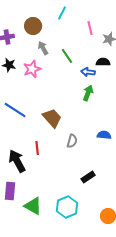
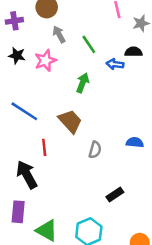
green arrow: (88, 93) -> (83, 83), moved
red line: (37, 148) -> (44, 147), moved

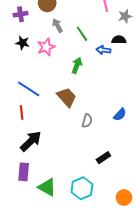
blue semicircle: (135, 142) -> (120, 115), turned 128
red line: (44, 147) -> (22, 113), moved
black arrow: (27, 175) -> (31, 141), turned 75

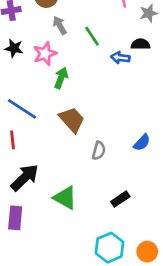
green arrow: (77, 65) -> (61, 78), moved
green triangle: (47, 187) -> (65, 198), moved
cyan hexagon: (82, 188) -> (110, 248), moved

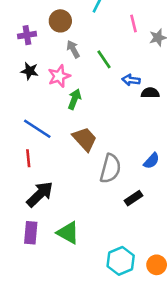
black semicircle: (141, 44) -> (150, 93), moved
gray semicircle: (99, 151) -> (110, 169), size x1.6
green triangle: (65, 198) -> (68, 233), moved
black rectangle: (120, 199) -> (133, 198), moved

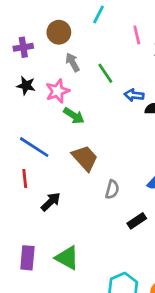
green arrow: (74, 99) -> (74, 116), turned 102
gray semicircle: (110, 169) -> (112, 189), size x0.6
black arrow: (40, 194) -> (51, 202), moved, size x0.7

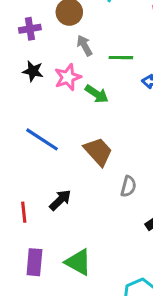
green line: (105, 73) -> (121, 58), turned -55
green arrow: (74, 116) -> (97, 94), moved
red line: (25, 179) -> (24, 212), moved

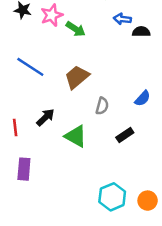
brown trapezoid: (98, 152) -> (77, 77), turned -88
green triangle: (78, 262) -> (76, 136), moved

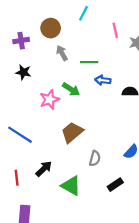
pink star: (52, 15) -> (49, 100), moved
blue arrow: (122, 19) -> (103, 80), moved
blue line: (30, 67) -> (20, 135), moved

